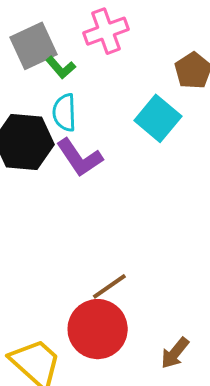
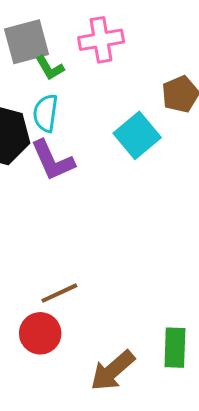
red circle: (98, 329) -> (40, 333), size x0.7
brown arrow: (175, 353) -> (113, 371), size x1.4

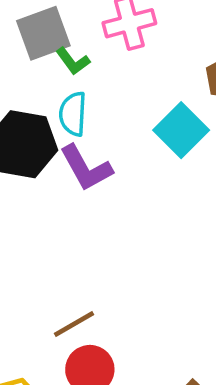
brown line: (59, 293) -> (74, 324), moved

